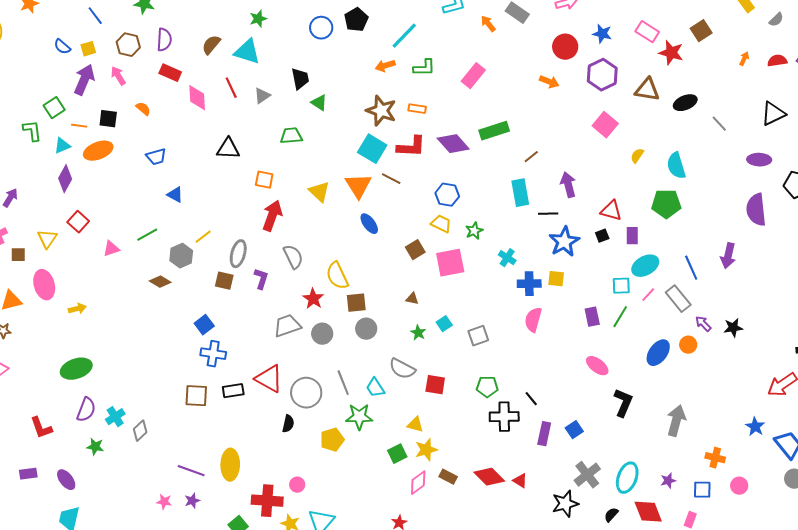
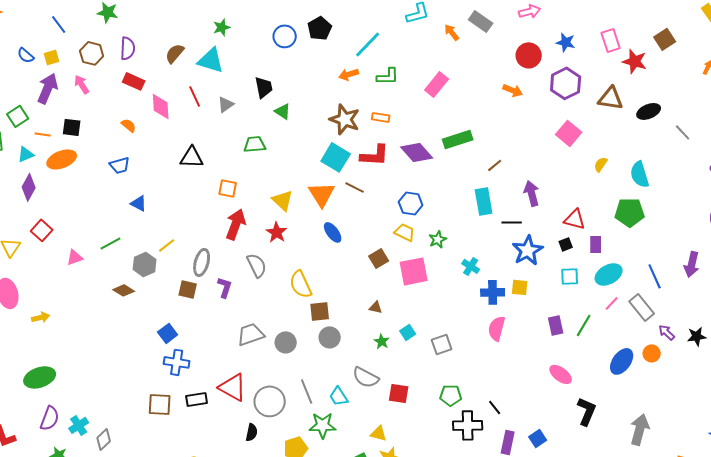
pink rectangle: (647, 32) -> (611, 40), turned 40
orange semicircle: (143, 109) -> (129, 125), moved
cyan square: (621, 286) -> (570, 276), moved
red star: (313, 299) -> (277, 232), moved

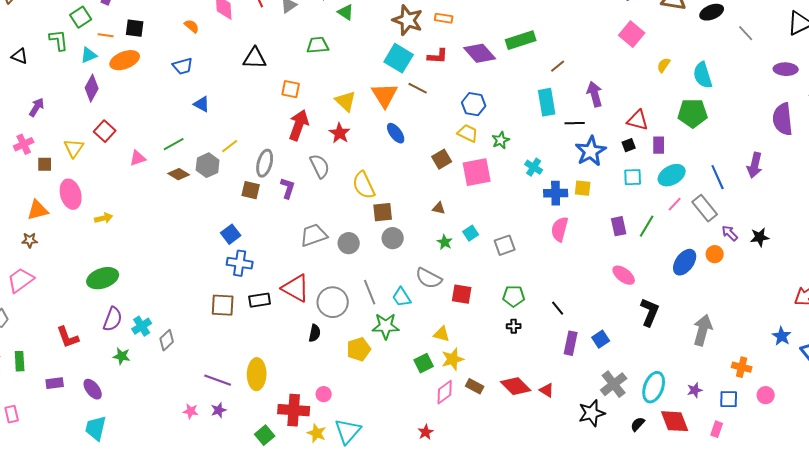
red L-shape: (375, 155) -> (438, 56), size x0.7
brown diamond: (124, 290) -> (179, 174), moved
black cross: (468, 425) -> (514, 326), moved, size x0.5

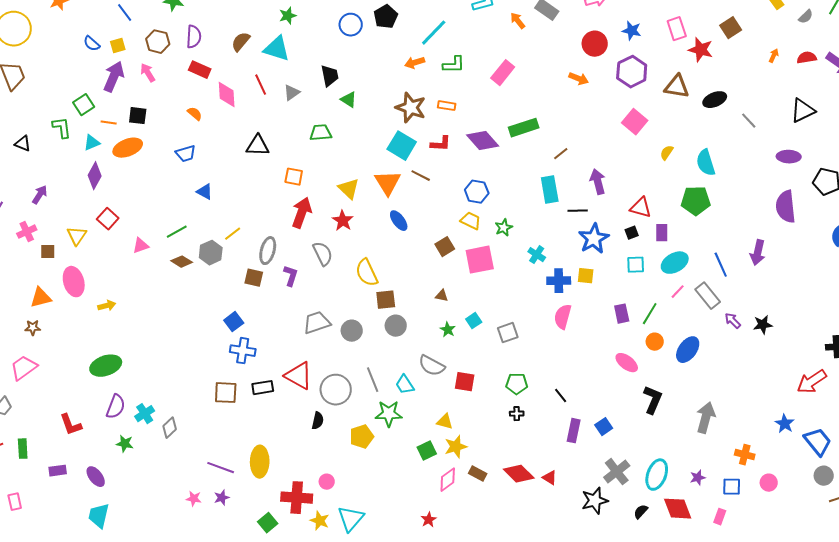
orange circle: (715, 254) -> (655, 342), moved

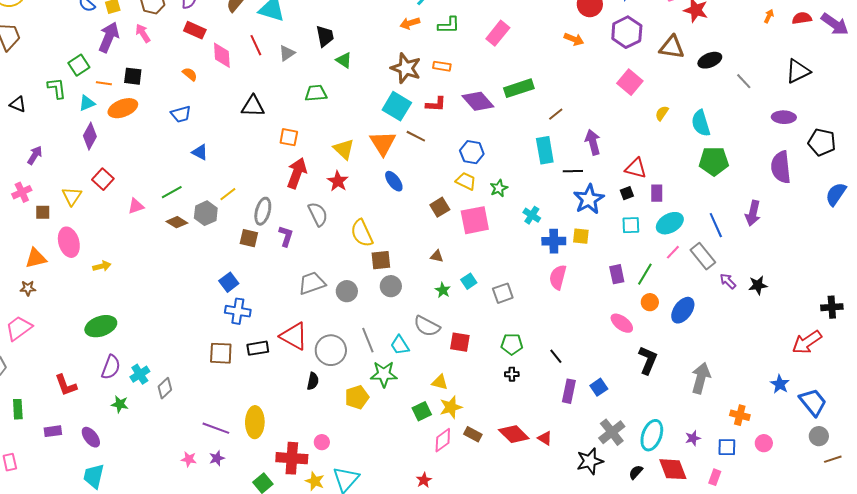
green pentagon: (696, 201) -> (714, 161), moved

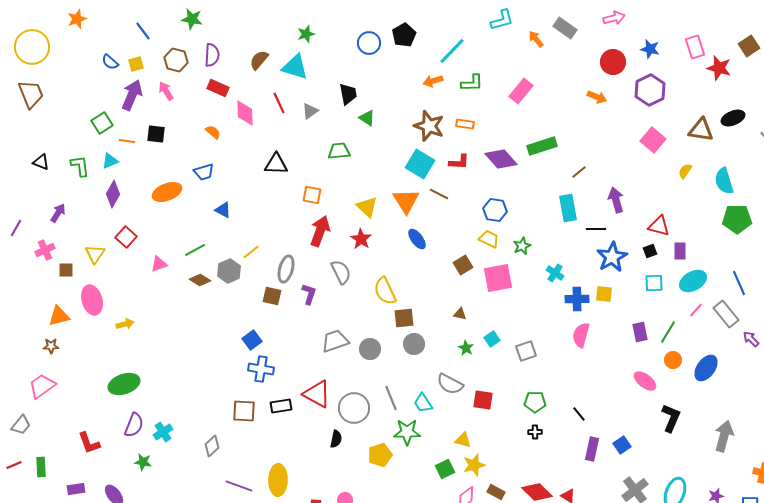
brown triangle: (672, 47) -> (701, 130), moved
green L-shape: (57, 88) -> (80, 166), moved
orange ellipse: (123, 108) -> (167, 192), moved
gray diamond: (165, 388) -> (212, 446), moved

